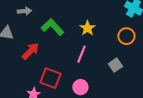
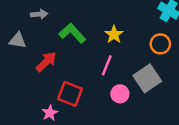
gray square: (115, 65) -> (147, 78), size x1.6
pink circle: (80, 87) -> (120, 94), moved

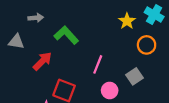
yellow star: (114, 34) -> (127, 21), moved
gray square: (147, 78) -> (135, 76), size x0.7

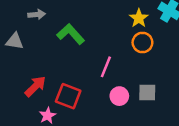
orange circle: (147, 45) -> (142, 43), moved
red arrow: (42, 61) -> (35, 86), moved
gray square: (135, 76) -> (147, 92), moved, turned 35

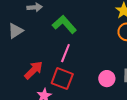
gray triangle: (15, 41) -> (15, 31), turned -42
pink line: (106, 67) -> (65, 53), moved

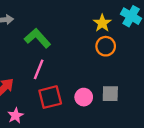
red square: (62, 79) -> (50, 97), moved, turned -35

